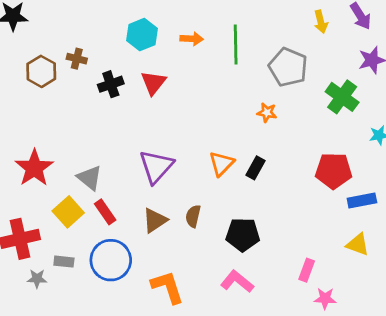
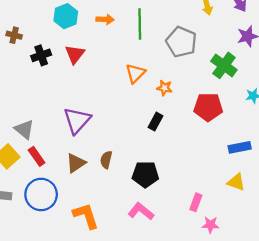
orange star: (267, 113) -> (164, 88), moved
orange triangle: (221, 164) -> (135, 73), moved
red pentagon: (334, 171) -> (208, 107), moved

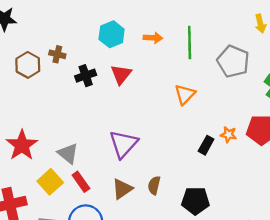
orange star: (164, 88) -> (228, 135), moved

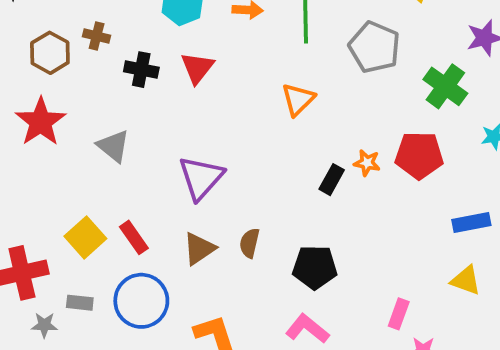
black cross: (86, 76) -> (141, 70), turned 30
red star: (22, 145) -> (41, 122), moved
gray triangle: (68, 153) -> (113, 146), moved

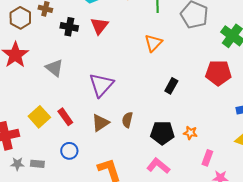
orange star: (367, 163) -> (190, 133), moved
blue circle: (141, 301) -> (69, 151), size x0.6
gray rectangle: (80, 303) -> (37, 164), moved

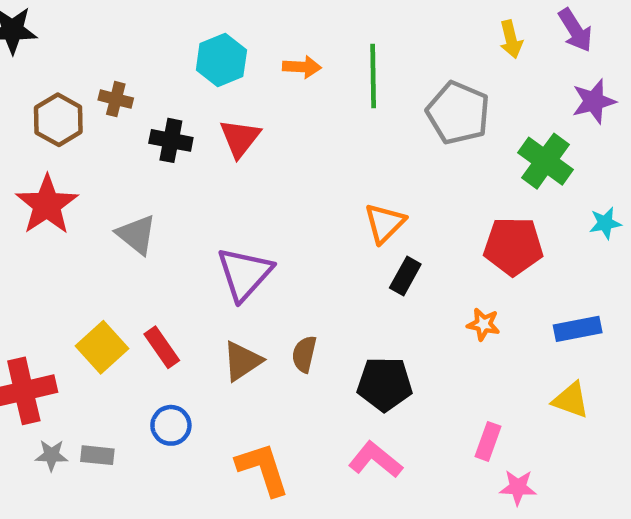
orange triangle: (153, 43) -> (385, 223), moved
orange star: (190, 133) -> (483, 324), moved

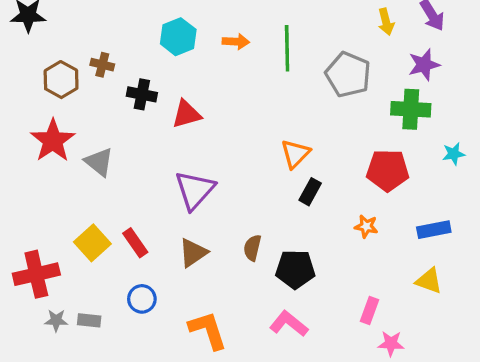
purple star: (594, 101) -> (424, 65), moved
red triangle: (240, 138) -> (186, 114), moved, turned 36
green cross: (545, 161) -> (411, 109), turned -33
gray triangle: (136, 235) -> (99, 162), moved
brown semicircle: (304, 354) -> (252, 248), moved

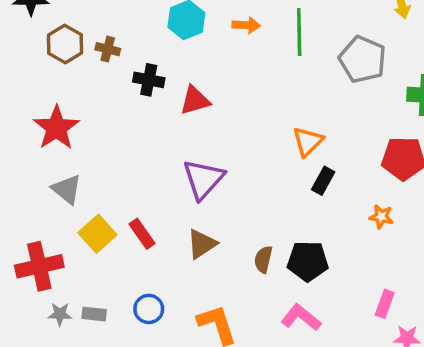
brown hexagon: (61, 80) -> (65, 44), moved
gray triangle: (99, 162) -> (67, 189), moved
brown semicircle: (252, 248) -> (263, 259), moved
blue circle: (142, 299) -> (149, 309), moved

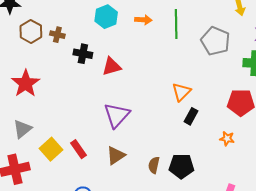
gray triangle: (67, 189) -> (22, 129), moved, turned 42

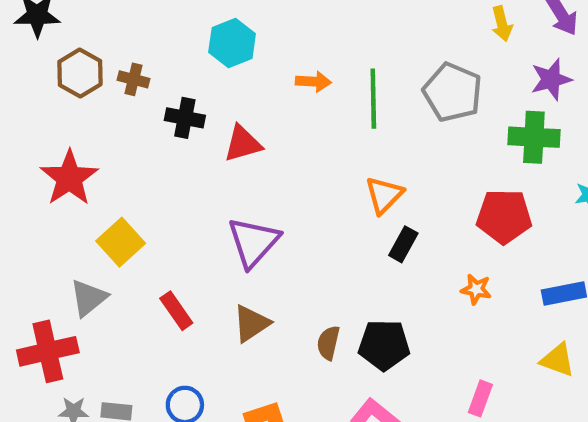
orange arrow: (143, 20) -> (313, 82), moved
green line: (176, 24) -> (373, 99), moved
gray triangle: (22, 129) -> (89, 298), moved
yellow square: (51, 149) -> (121, 242), moved

